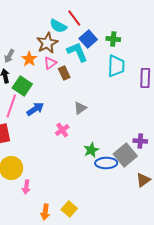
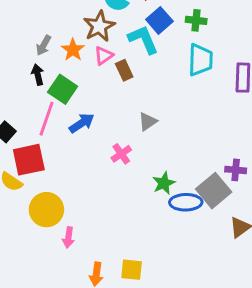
yellow square: (69, 209) -> (132, 270), turned -35

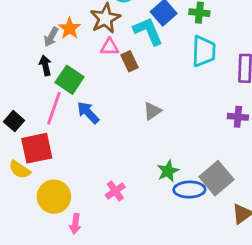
orange star: (73, 50) -> (70, 28), moved
pink triangle: (104, 56) -> (110, 47), turned 36
blue arrow: (82, 123) -> (88, 113), turned -100
pink cross: (121, 154) -> (115, 191), moved
purple cross: (236, 170) -> (238, 117), moved

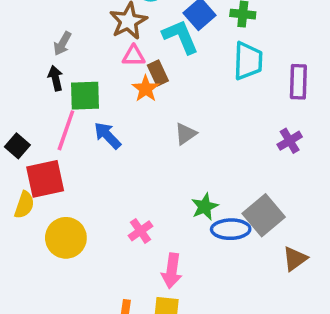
orange star: (70, 28) -> (146, 89), moved
green square: (70, 80) -> (85, 96), turned -36
purple cross: (238, 117) -> (290, 141), turned -36
yellow semicircle: (20, 170) -> (24, 205), turned -105
pink arrow: (75, 224) -> (172, 271), moved, size x1.4

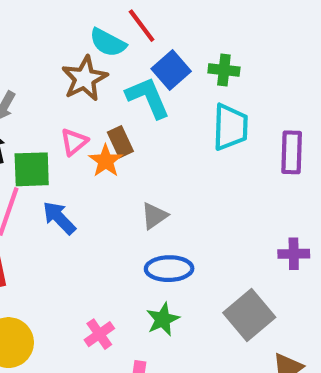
pink triangle: (134, 56) -> (74, 142), moved, turned -40
purple cross: (290, 141) -> (294, 254), moved, turned 30
green star: (205, 207) -> (163, 319), moved
blue ellipse: (231, 229) -> (169, 269), moved

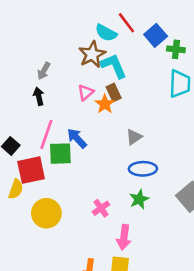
blue square: (171, 70) -> (156, 35), moved
cyan L-shape: (148, 97) -> (114, 66), moved
green square: (32, 169) -> (60, 154), moved

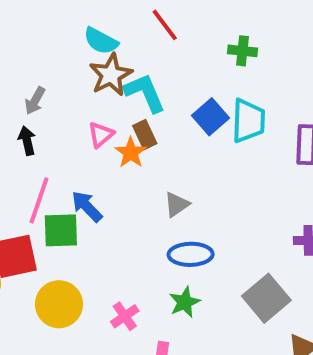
cyan semicircle: (106, 33) -> (101, 41), moved
blue square: (156, 35) -> (211, 117), moved
green cross: (176, 49) -> (242, 51), moved
yellow circle: (46, 213) -> (59, 304), moved

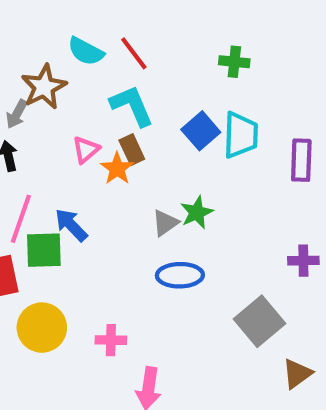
red line: (165, 25) -> (134, 53), moved
brown star: (111, 75) -> (44, 87), moved
green star: (185, 302) -> (197, 212), moved
pink cross: (125, 316) -> (111, 340), turned 36

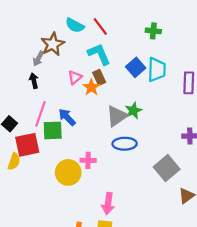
gray triangle: (165, 223) -> (117, 116), size x1.5
yellow circle: (42, 328) -> (68, 172), moved
pink cross: (111, 340) -> (88, 160), moved

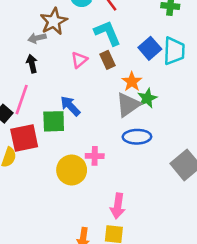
gray arrow: (38, 59) -> (37, 38), turned 48
orange star: (91, 87) -> (132, 82), moved
pink line: (41, 114) -> (22, 100), moved

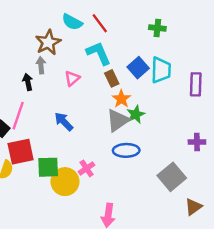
gray arrow: (37, 38) -> (41, 65), moved, turned 98
brown rectangle: (107, 60) -> (112, 78), moved
green square: (54, 121) -> (48, 167), moved
pink cross: (95, 156) -> (87, 168), turned -35

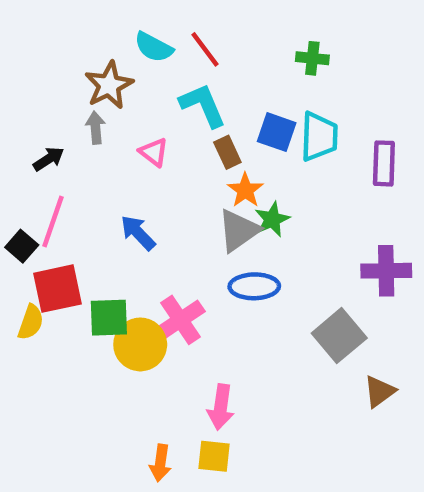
blue square: (138, 68) -> (277, 132), turned -30
pink triangle: (72, 78) -> (154, 152), turned -42
black arrow: (28, 82) -> (49, 159), moved, turned 70
purple cross: (197, 142) -> (386, 271), size x1.5
pink cross: (87, 168) -> (180, 320), size x1.5

